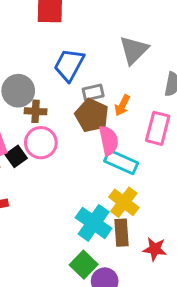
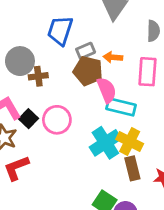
orange arrow: (122, 105) -> (113, 57), turned 78
pink circle: (41, 143) -> (57, 120), moved
cyan cross: (94, 223) -> (105, 143), moved, turned 32

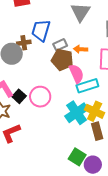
brown cross: (38, 76) -> (24, 43), moved
cyan rectangle: (121, 107) -> (87, 86), turned -30

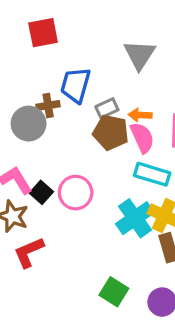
pink semicircle: (76, 74) -> (142, 138), moved
cyan rectangle: (87, 86) -> (152, 174), turned 35
green square: (77, 157) -> (114, 292), moved

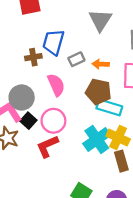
gray circle: (29, 124) -> (22, 97), moved
brown pentagon: (111, 132) -> (98, 92), moved
pink semicircle: (142, 138) -> (56, 85), moved
red L-shape: (29, 252) -> (47, 146), moved

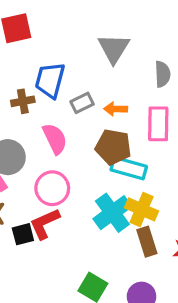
black square: (28, 121) -> (23, 234), moved, turned 35

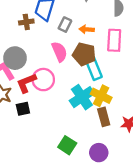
gray rectangle: (82, 103) -> (65, 25), turned -40
pink semicircle: (55, 139) -> (59, 52), moved
cyan rectangle: (129, 168) -> (94, 68), turned 50
red L-shape: (45, 224) -> (26, 83), moved

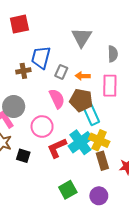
red L-shape: (26, 83) -> (57, 148), moved
black square: (23, 109) -> (23, 156), turned 32
green square: (67, 145) -> (68, 190), turned 30

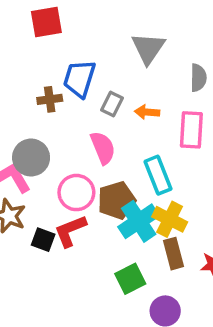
brown pentagon: (81, 100) -> (117, 200), moved, turned -30
red L-shape: (57, 148) -> (70, 231), moved
green square: (68, 190) -> (130, 279), moved

